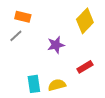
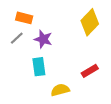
purple star: (56, 45) -> (43, 39), moved, turned 30
cyan rectangle: (34, 84) -> (39, 67), moved

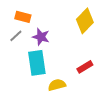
cyan rectangle: (39, 67) -> (37, 63), size x1.4

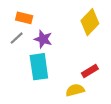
yellow semicircle: (57, 85) -> (75, 90), moved

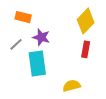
gray line: (17, 38) -> (16, 44), moved
red rectangle: (90, 71) -> (86, 49), moved, turned -49

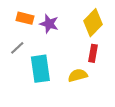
purple star: (41, 37) -> (49, 24), moved
yellow semicircle: (72, 86) -> (78, 75), moved

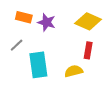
yellow diamond: (93, 23) -> (88, 21), turned 70

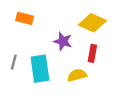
purple star: (47, 22) -> (63, 41), moved
gray line: (17, 45) -> (14, 62), moved, turned -32

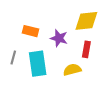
orange rectangle: (25, 18) -> (30, 31), moved
yellow diamond: (92, 23) -> (86, 21), turned -30

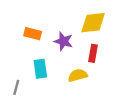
gray line: (13, 58) -> (16, 87), moved
cyan rectangle: (38, 64) -> (40, 69), size x0.7

